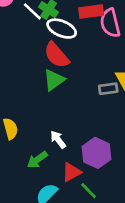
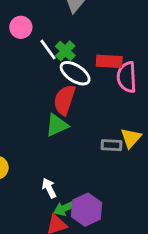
red semicircle: (57, 55) -> (64, 100), turned 48
green arrow: (37, 160) -> (65, 208), moved

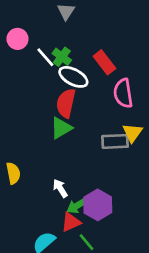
red rectangle: (109, 61) -> (104, 62), turned 55
pink semicircle: (127, 77) -> (123, 93), moved
gray rectangle: (112, 145) -> (115, 141), size x1.4

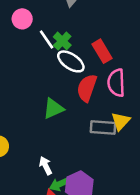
red semicircle: (66, 103) -> (87, 88), moved

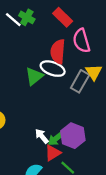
white ellipse: (71, 61) -> (53, 69), moved
gray rectangle: (103, 127) -> (80, 81), turned -50
white arrow: (46, 166) -> (42, 136), moved

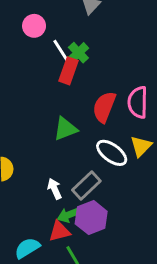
red rectangle: (63, 17) -> (69, 71), moved, turned 48
white ellipse: (53, 69) -> (112, 153), moved
gray rectangle: (80, 81) -> (86, 185), moved
white arrow: (42, 136) -> (55, 189), moved

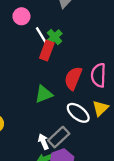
white arrow: (55, 189) -> (43, 142), moved

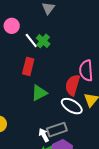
red rectangle: (47, 51) -> (28, 66), moved
red semicircle: (73, 78) -> (73, 85), moved
gray rectangle: (59, 137) -> (57, 130), turned 30

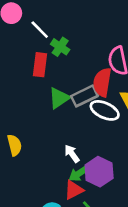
green cross: (43, 41) -> (60, 47), moved
gray rectangle: (57, 130) -> (85, 96), moved

